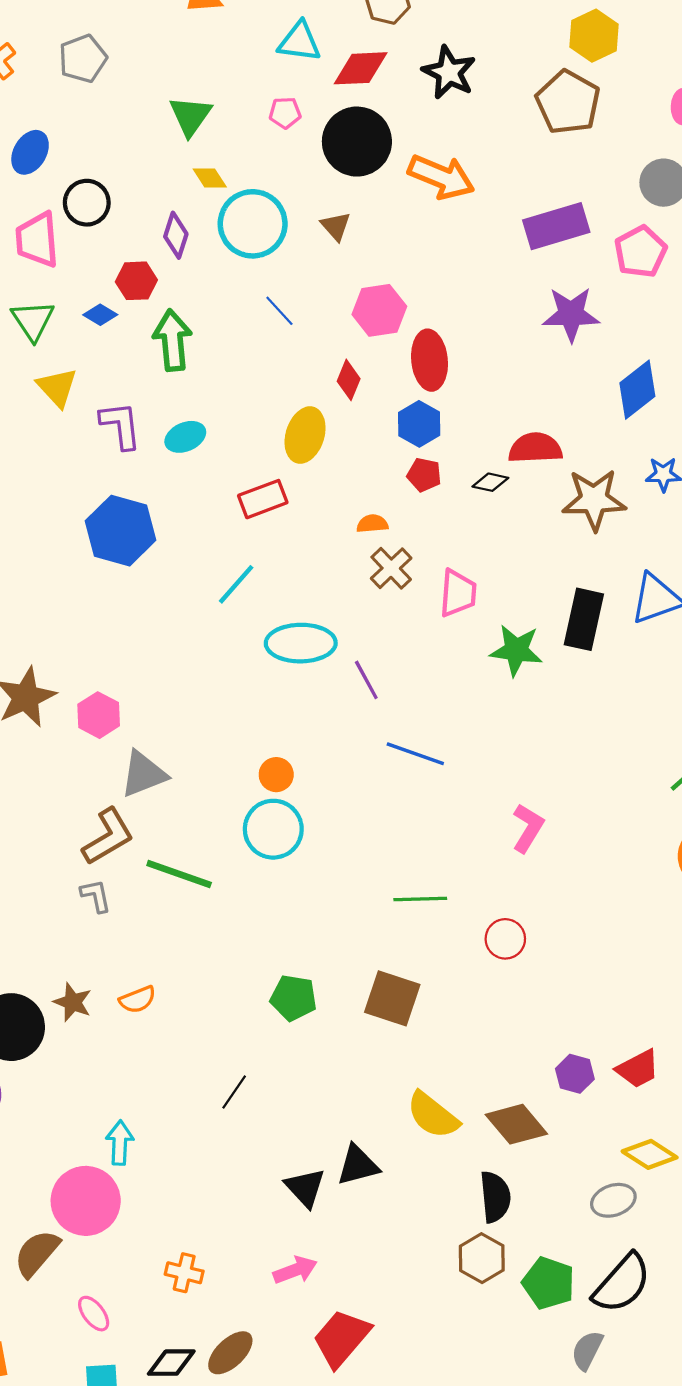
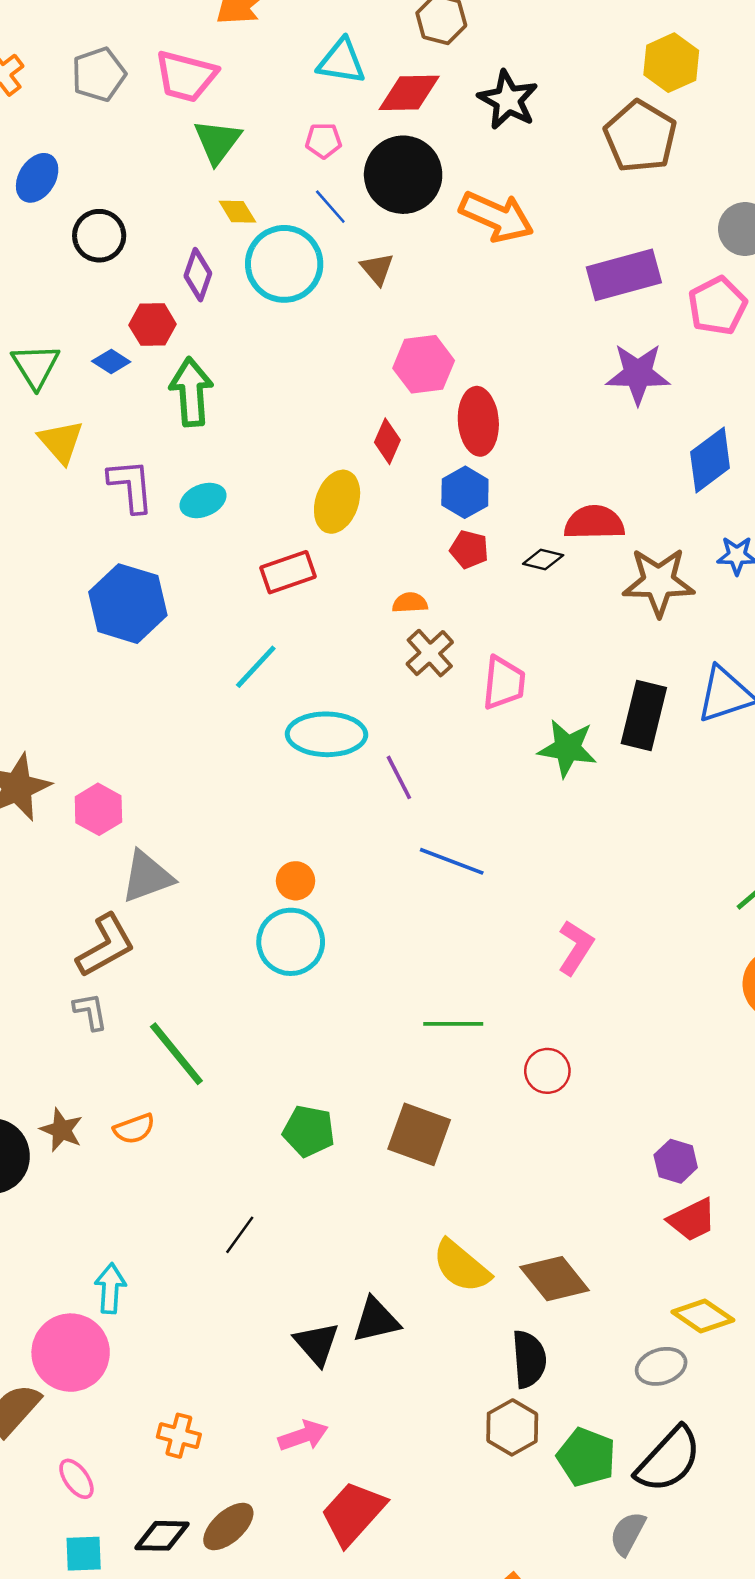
pink trapezoid: (37, 240) -> (186, 76), moved, turned -72
blue line: (279, 311) -> (330, 207), moved
green line: (179, 874) -> (176, 1054), moved, turned 30
purple hexagon: (575, 1074) -> (676, 1161), moved

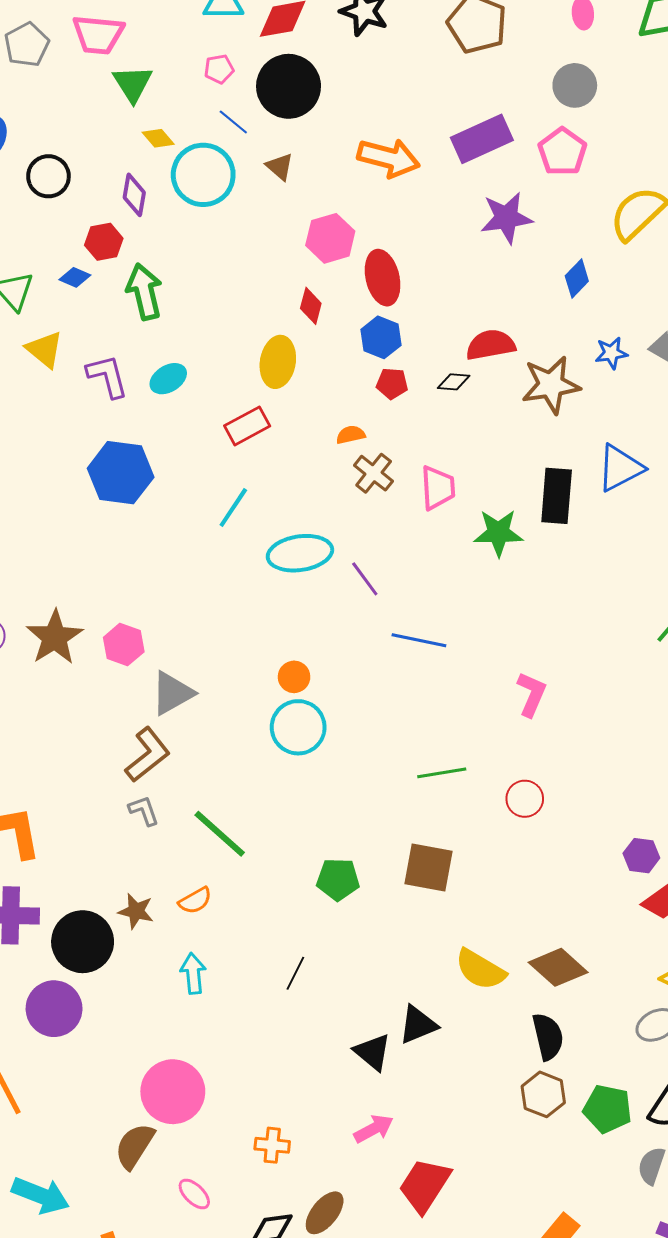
orange arrow: (497, 217) -> (389, 158), moved
blue diamond: (710, 460) -> (577, 279), size x0.7
cyan arrow: (110, 1288) -> (193, 973), moved

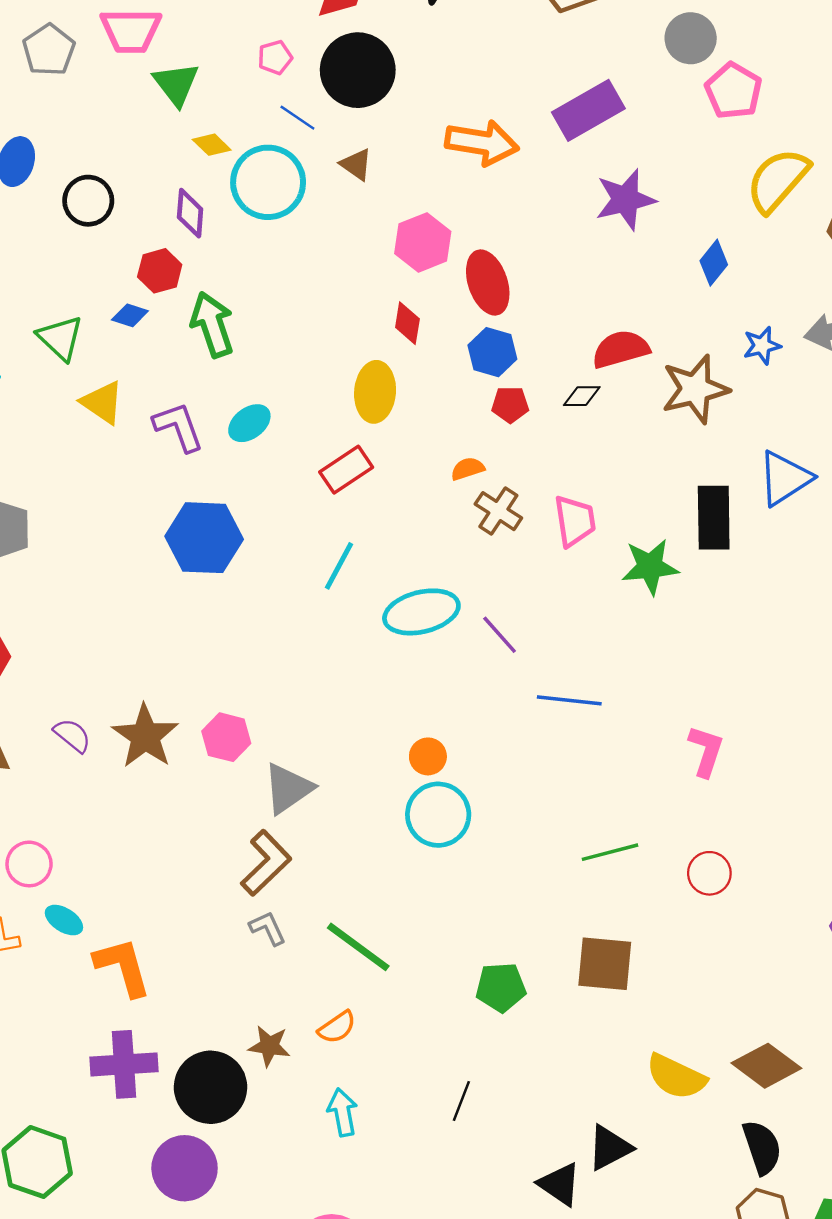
pink pentagon: (562, 152) -> (733, 91), moved

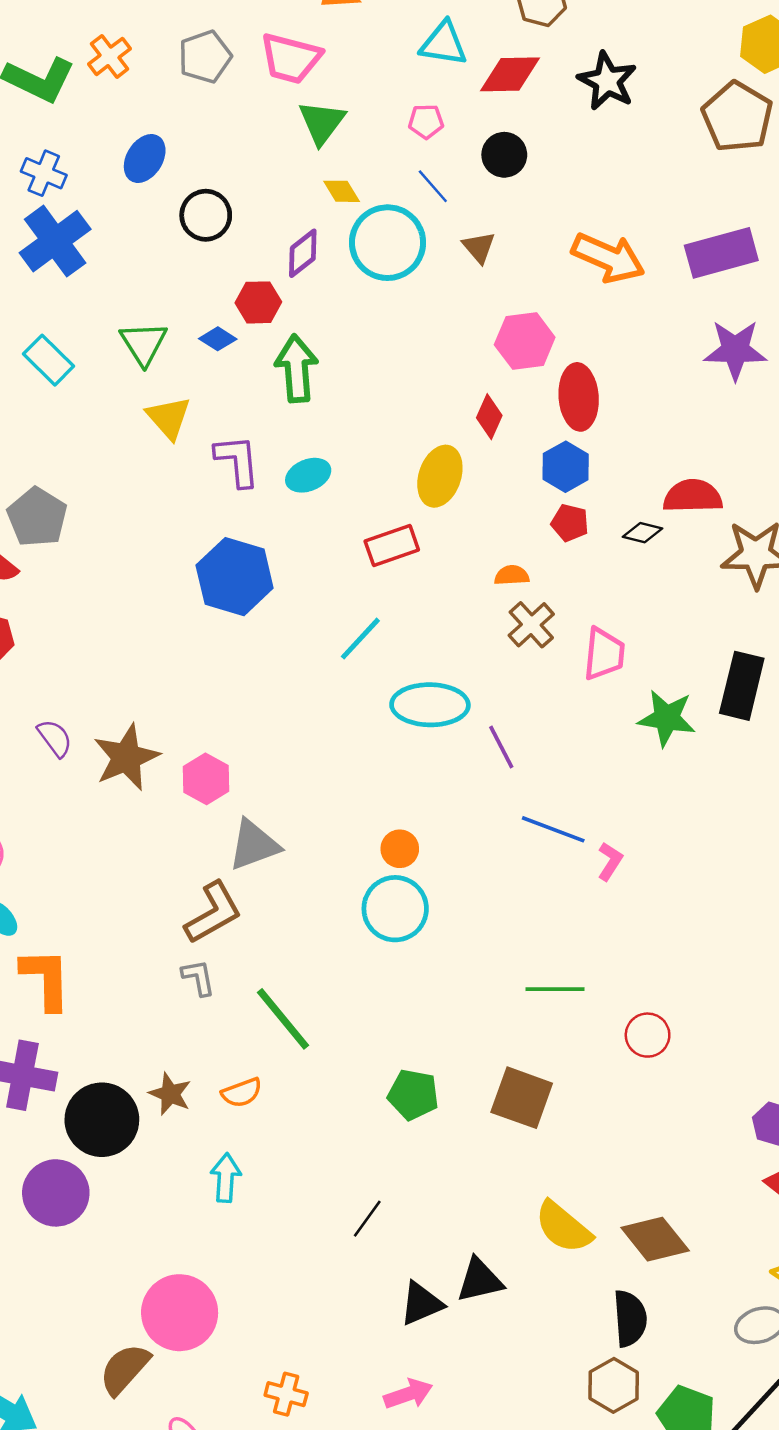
black circle: (358, 70) -> (504, 155), size x0.6
purple diamond: (190, 213) -> (303, 253), turned 33
pink L-shape: (706, 751) -> (610, 861), moved, size x0.7
black line: (461, 1101) -> (367, 1219), moved
black triangle: (560, 1184) -> (421, 1304), turned 48

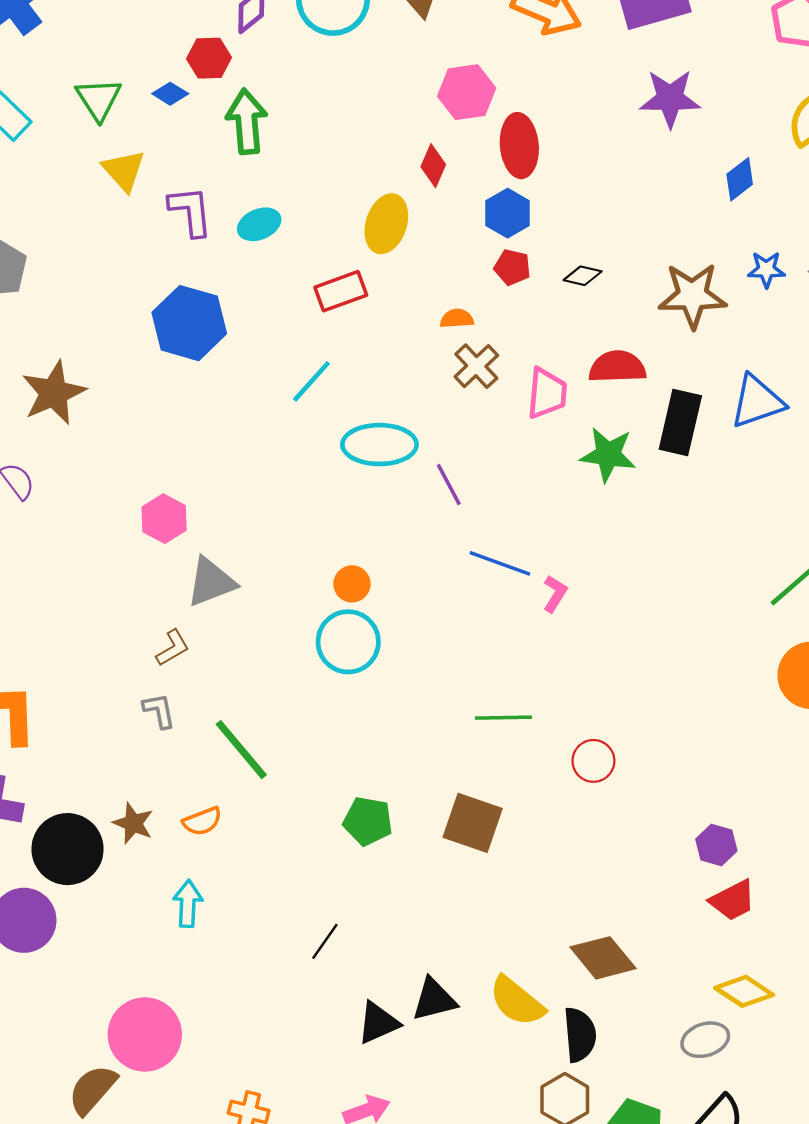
red semicircle: (693, 496) -> (617, 367), moved
brown star: (126, 757) -> (54, 393), moved
brown L-shape: (213, 913) -> (173, 648), size x0.6
yellow semicircle: (563, 1227) -> (517, 1001), moved

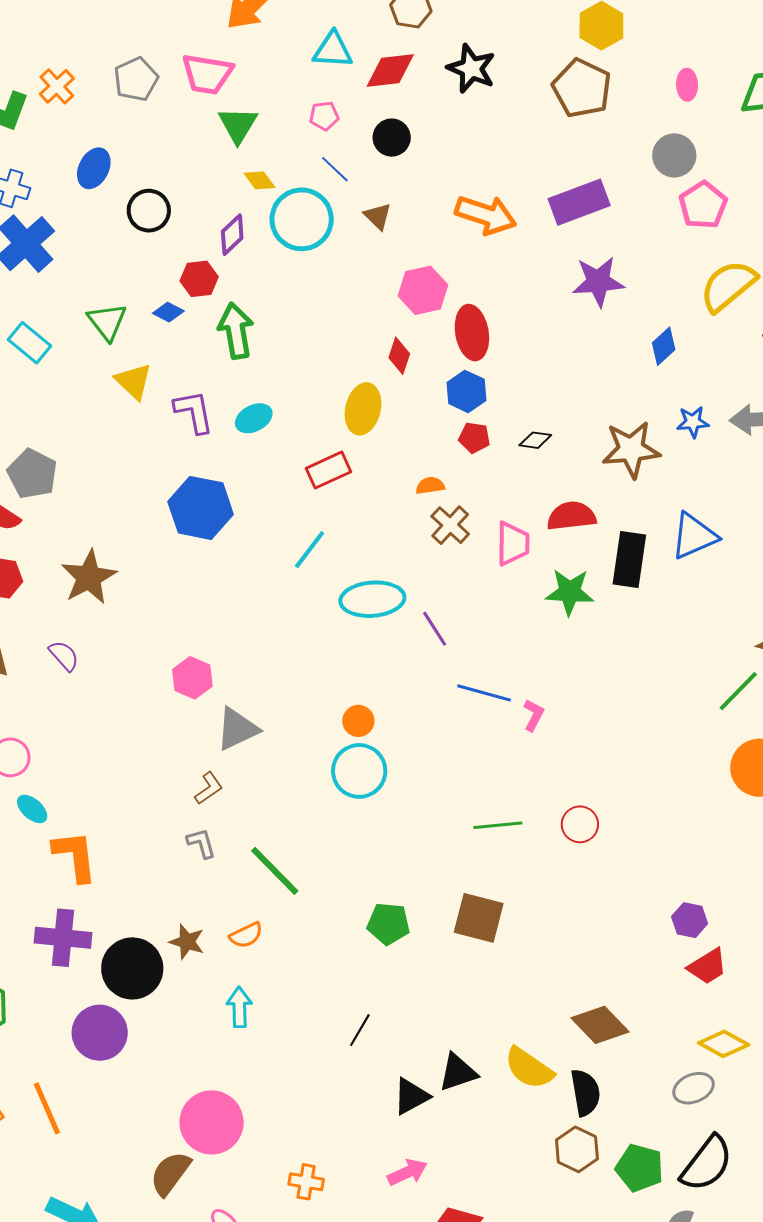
red circle: (593, 761) -> (580, 824), moved

